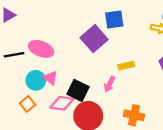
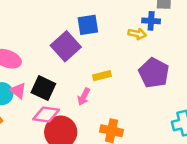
black square: (78, 90) -> (43, 88), moved
pink diamond: (62, 103) -> (46, 115), moved

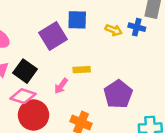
yellow arrow: (137, 34) -> (114, 30), moved
purple pentagon: (154, 73) -> (118, 94), moved

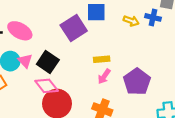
pink arrow: (61, 86) -> (104, 76), moved
pink diamond: (23, 96) -> (47, 86), turned 35

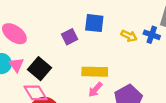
purple square: (74, 28) -> (70, 37), size x0.6
yellow rectangle: (102, 59) -> (95, 72), size x1.5

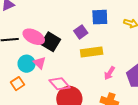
black square: (39, 69) -> (51, 42), moved
yellow rectangle: (95, 72) -> (92, 52), moved

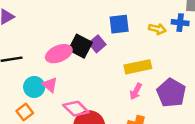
pink ellipse: (34, 37) -> (59, 54), moved, turned -45
black square: (51, 42) -> (80, 46), moved
yellow rectangle: (92, 52) -> (138, 67), moved

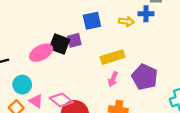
purple square: (97, 44) -> (74, 40), turned 32
pink triangle: (50, 85) -> (36, 101), moved

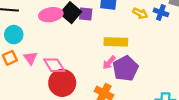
purple pentagon: (145, 77) -> (125, 68), moved
cyan circle: (22, 85) -> (14, 35), moved

